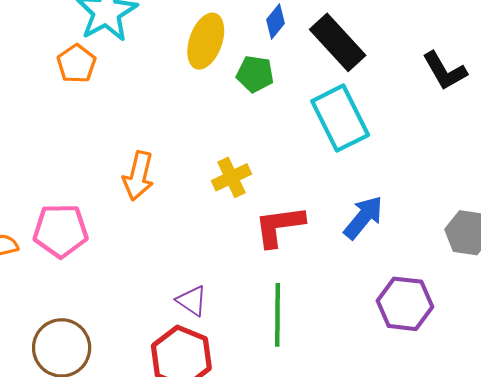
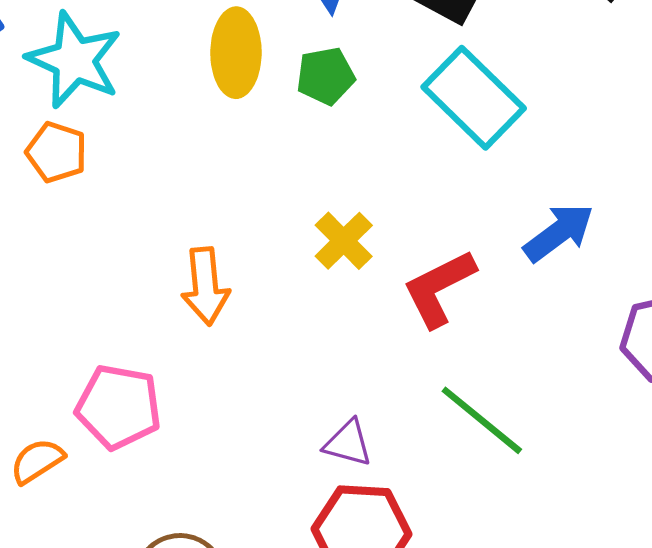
blue arrow: (363, 217) -> (559, 233), turned 33
pink pentagon: (61, 231) -> (119, 407), turned 30
green line: (277, 315) -> (482, 420), turned -32

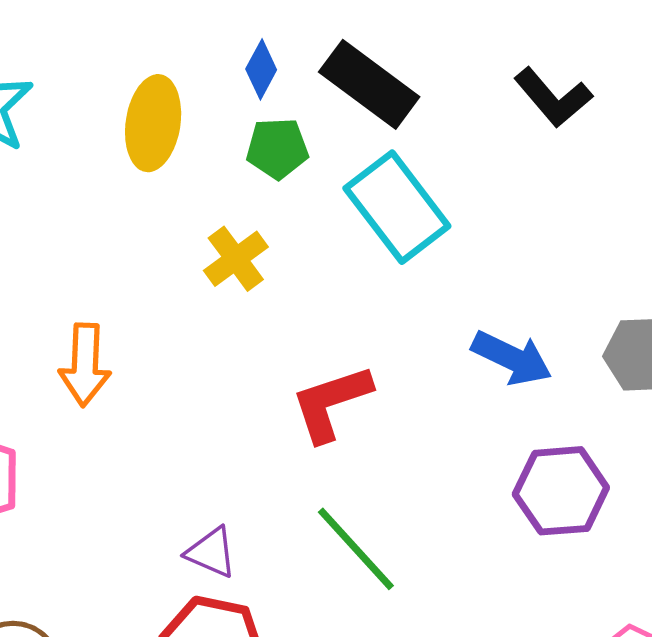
green pentagon: (326, 76) -> (277, 148), moved
blue arrow: (559, 233) -> (512, 358), moved, turned 54
yellow cross: (344, 241) -> (236, 259), moved

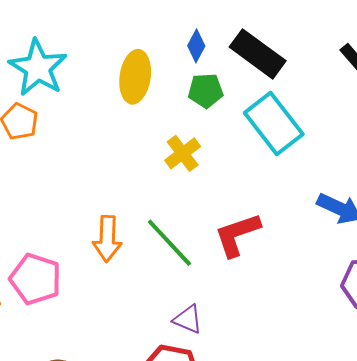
orange arrow: (85, 365) -> (107, 239), moved
green line: (356, 549) -> (169, 243), moved
purple triangle: (211, 552) -> (188, 319), moved

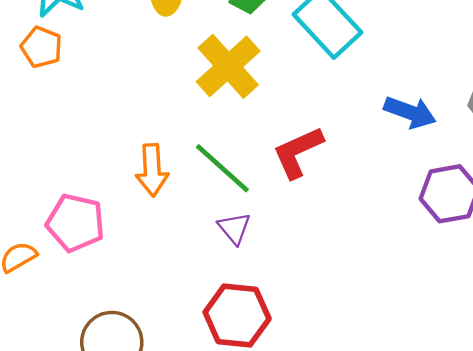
yellow cross: (183, 153) -> (228, 66), size x1.6
purple triangle: (188, 319) -> (234, 228), moved, turned 32

